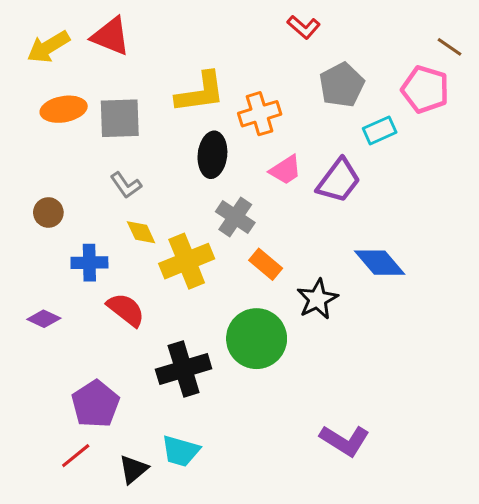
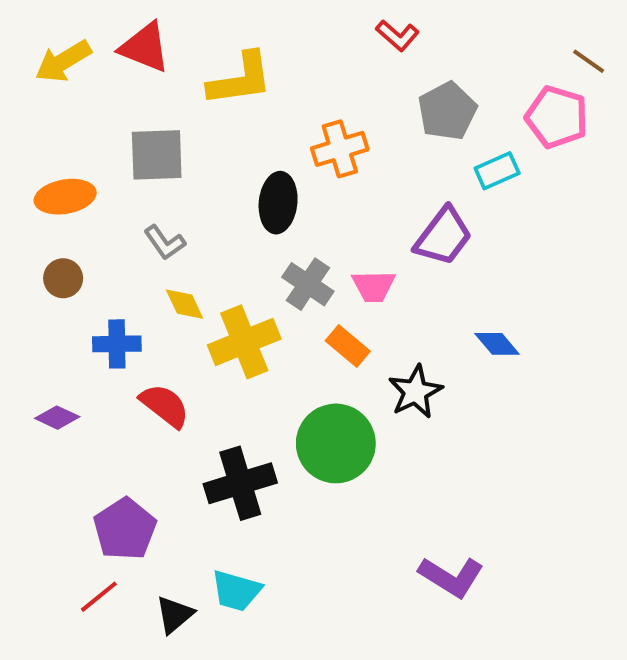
yellow L-shape: (200, 92) -> (240, 79), moved
orange ellipse: (64, 109) -> (65, 197), moved
pink trapezoid: (285, 170) -> (374, 286), moved, turned 32
blue diamond: (380, 263) -> (497, 344), size x0.7

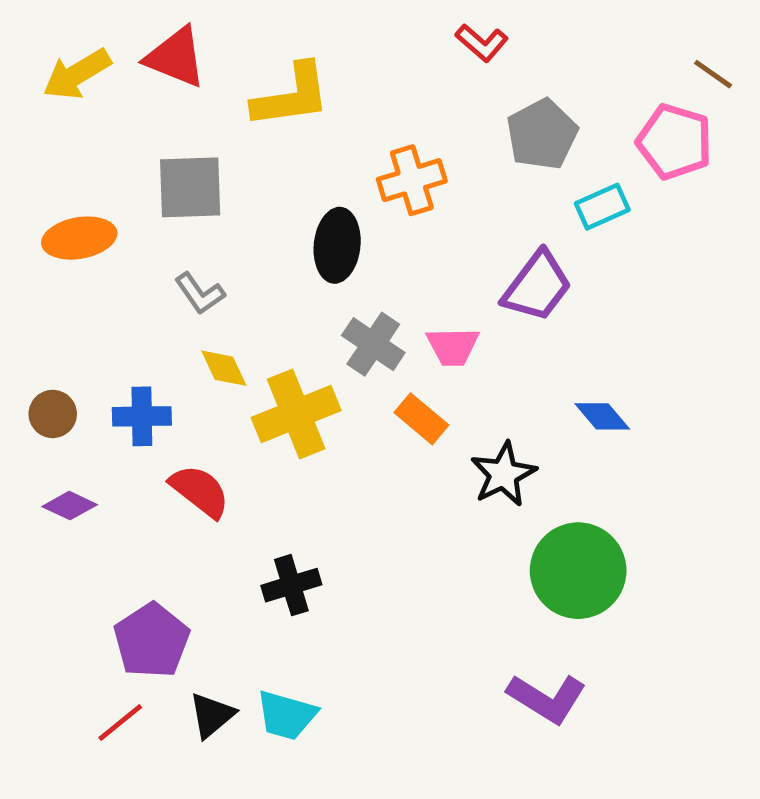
brown circle: (63, 278) -> (53, 414), moved
green circle: (336, 443) -> (578, 571), moved
black cross: (240, 483) -> (291, 585), size x0.7
black triangle: (175, 615) -> (212, 715), moved

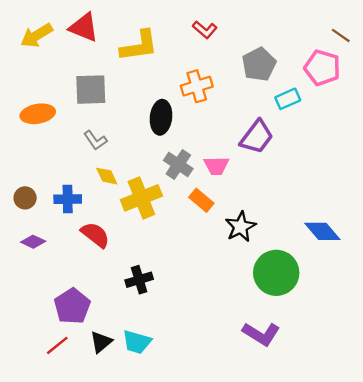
red L-shape: (482, 43) -> (205, 30), moved
blue diamond: (602, 416) -> (322, 231), moved, size x1.4

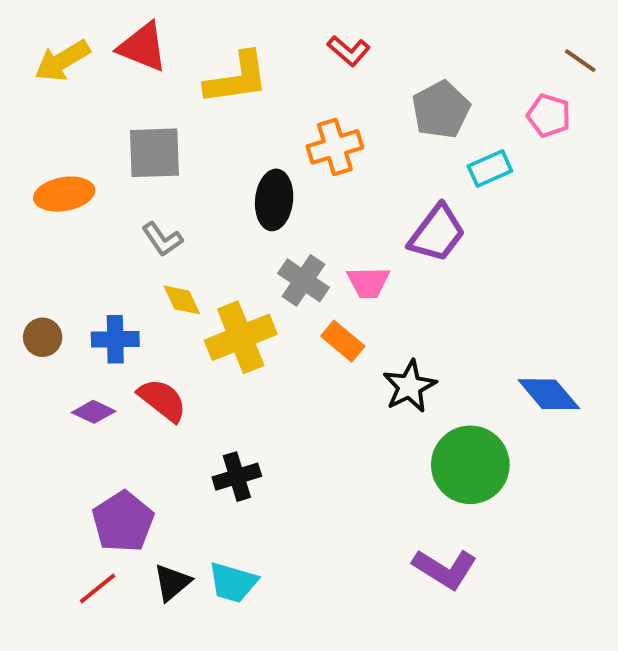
pink pentagon: (322, 68) -> (549, 116), size x0.7
purple diamond: (33, 242) -> (94, 412), moved

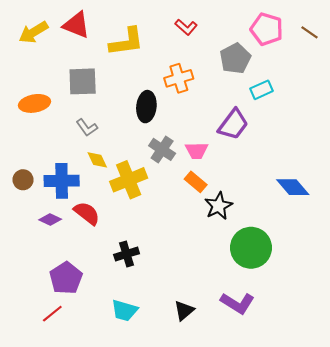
pink pentagon: (549, 116) -> (267, 29), moved, size x1.4
blue cross: (115, 339) -> (62, 181), size x1.4
orange rectangle: (343, 341) -> (196, 182), moved
blue diamond: (549, 394) -> (293, 187), moved
black triangle: (172, 583) -> (184, 310), moved

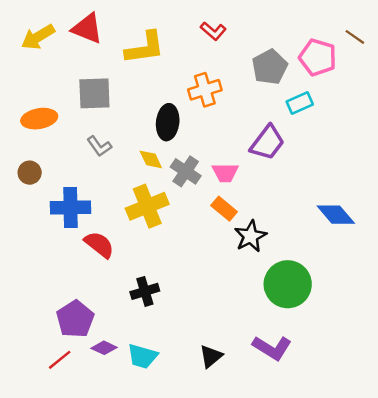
pink pentagon: (267, 29) -> (318, 57), moved
yellow diamond: (97, 160) -> (151, 159), moved
brown circle: (23, 180) -> (30, 173), moved
purple diamond: (50, 220) -> (104, 348), moved

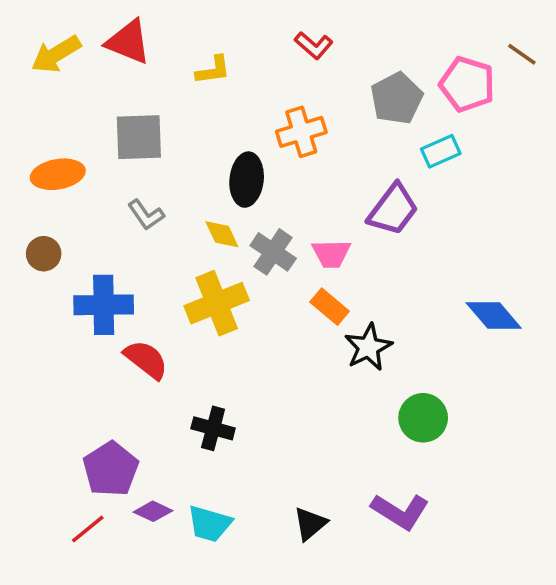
yellow L-shape: (145, 48) -> (213, 70), size x0.6
green circle: (288, 284) -> (423, 418), size x0.7
black cross: (145, 291) -> (213, 428), turned 32

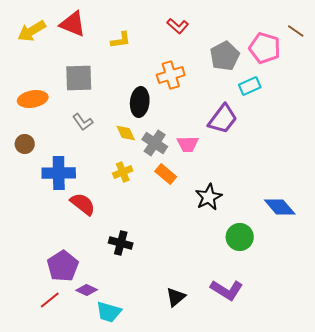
yellow cross: (217, 303) -> (123, 172), size x0.6
orange rectangle: (330, 307) -> (166, 174), moved
blue diamond: (494, 315) -> (280, 207), moved
cyan trapezoid: (210, 524) -> (109, 312), moved

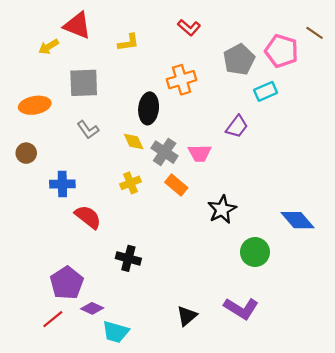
yellow arrow: (32, 31) -> (49, 47), moved, size x0.7
purple trapezoid: (223, 119) -> (237, 126), size x0.7
blue cross: (59, 173) -> (62, 184), size x0.7

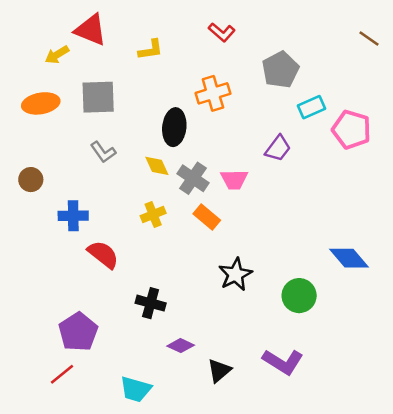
pink pentagon: (282, 51) -> (352, 130), moved
orange ellipse: (35, 105) -> (41, 103), moved
black star: (222, 209) -> (235, 274), moved
purple diamond: (92, 308) -> (181, 346), moved

